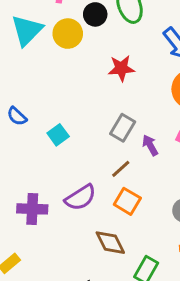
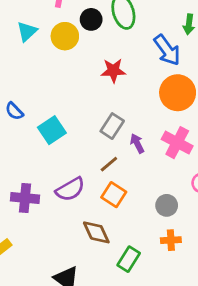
cyan triangle: (27, 30) -> (27, 32), size x0.7
cyan square: (58, 135) -> (52, 130), size x1.4

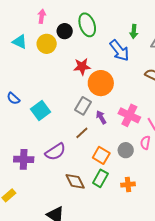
cyan triangle: (27, 32) -> (20, 42), turned -49
orange circle: (178, 93) -> (101, 83), moved
orange square: (114, 195) -> (101, 155), moved
gray circle: (167, 205) -> (126, 150), moved
green rectangle: (129, 259) -> (100, 178), moved

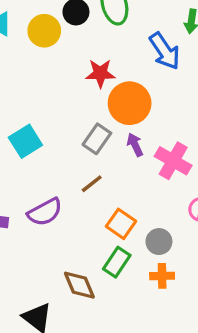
purple arrow: (101, 117) -> (135, 145), moved
gray circle: (126, 150) -> (159, 242), moved
brown diamond: (75, 181) -> (79, 285), moved

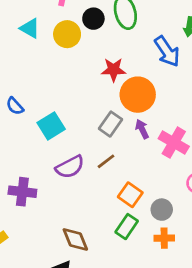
purple semicircle: (45, 212) -> (70, 167), moved
brown diamond: (79, 285) -> (75, 240), moved

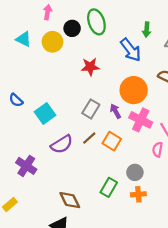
orange circle: (138, 95) -> (134, 90), moved
purple cross: (22, 192) -> (26, 166), turned 30
orange square: (130, 195) -> (112, 141), moved

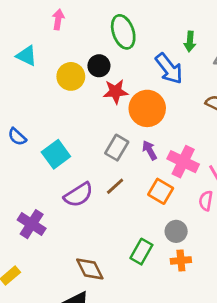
black circle: (72, 28) -> (99, 66), moved
yellow circle: (53, 42) -> (71, 76), moved
orange circle: (134, 90) -> (147, 108), moved
orange square: (112, 141) -> (161, 191), moved

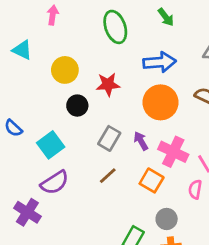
green arrow: (190, 42) -> (166, 17), moved, turned -42
black circle: (99, 66) -> (77, 106), moved
blue arrow: (169, 69) -> (160, 62), turned -56
orange circle: (147, 108) -> (161, 102), moved
purple semicircle: (79, 195) -> (55, 183), moved

